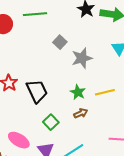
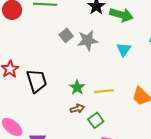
gray star: (82, 58) -> (88, 40), moved
green square: (51, 122) -> (96, 120), moved

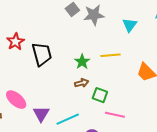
yellow line: (104, 91) -> (111, 55), moved
green square: (96, 120) -> (100, 95), turned -35

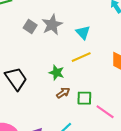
cyan triangle: (130, 25) -> (83, 32), moved
pink line: (115, 115) -> (105, 112), turned 42

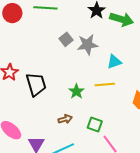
cyan triangle: (83, 32) -> (114, 62), turned 35
brown arrow: (63, 93) -> (65, 119), moved

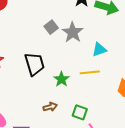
gray star: (87, 45) -> (73, 32), turned -30
black trapezoid: (36, 84) -> (34, 64), moved

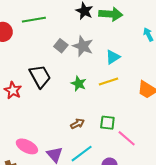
black trapezoid: (34, 64) -> (40, 76), moved
green star: (61, 79) -> (79, 84), moved

